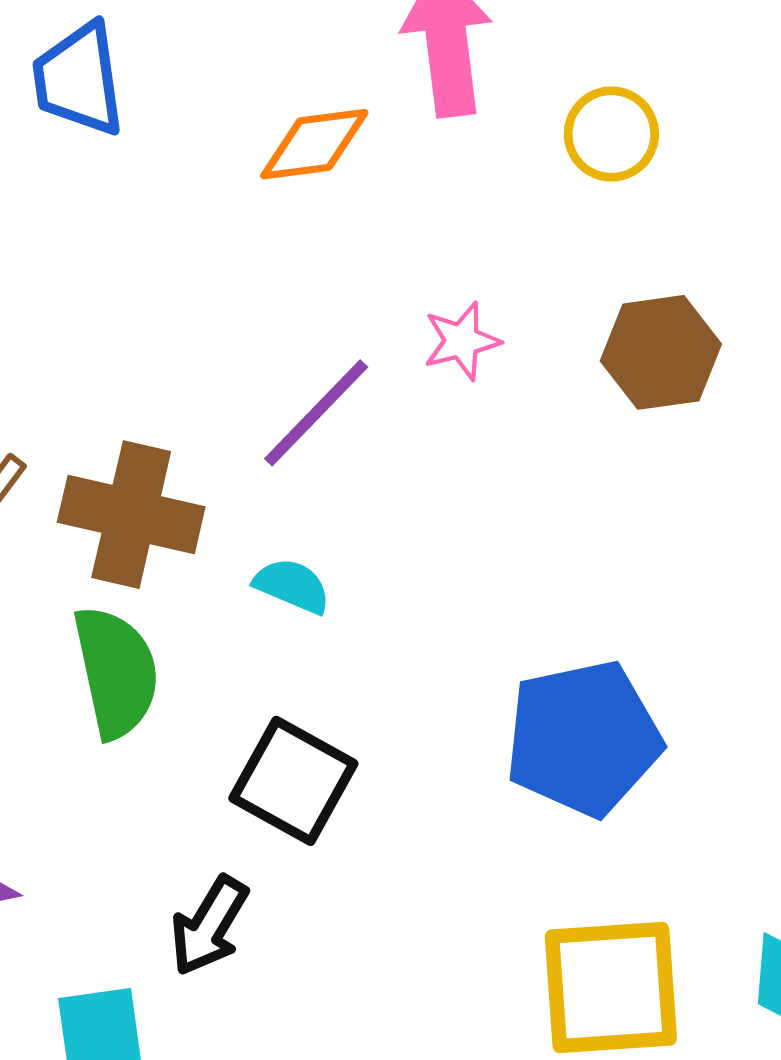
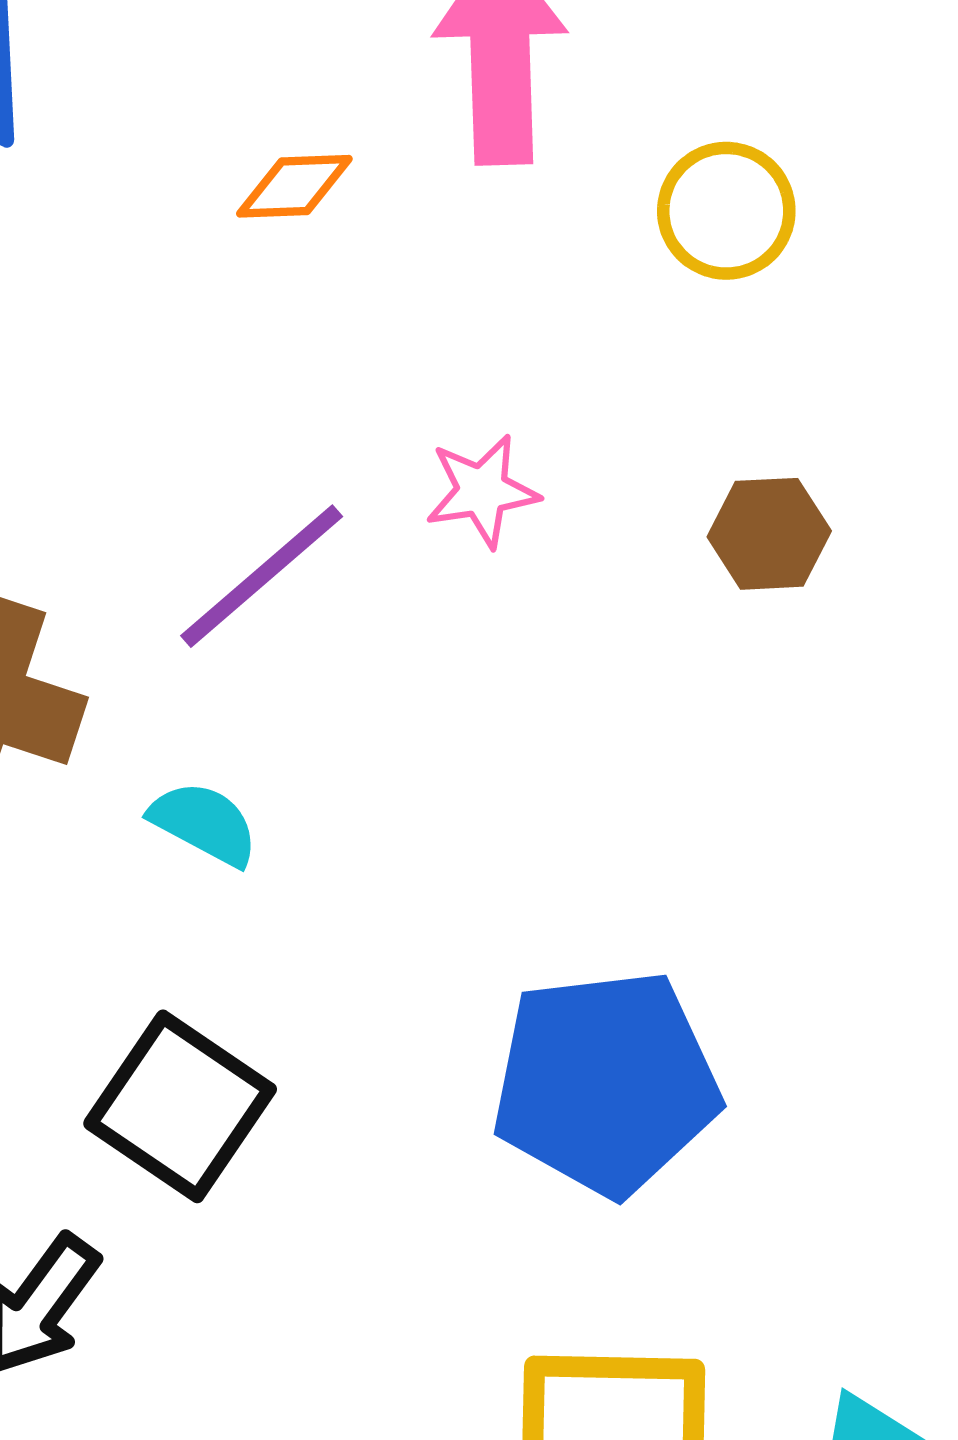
orange diamond: (314, 144) -> (294, 186), size x0.7
brown hexagon: (661, 352) -> (769, 534), size x0.7

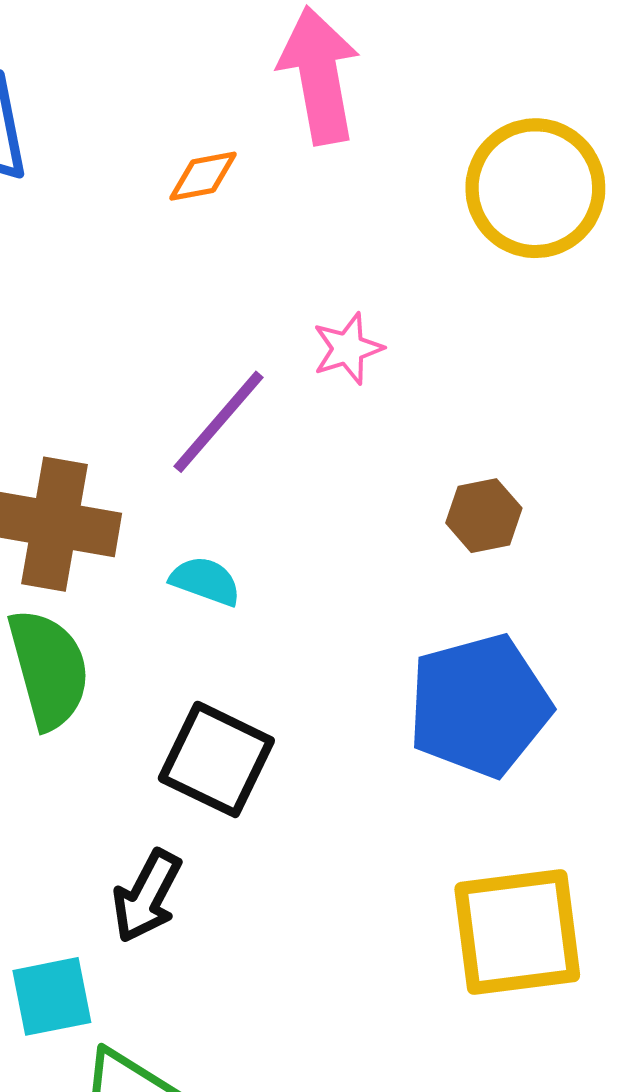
yellow circle: (726, 211) -> (535, 188), moved, size x1.6
brown hexagon: (769, 534) -> (484, 516), moved

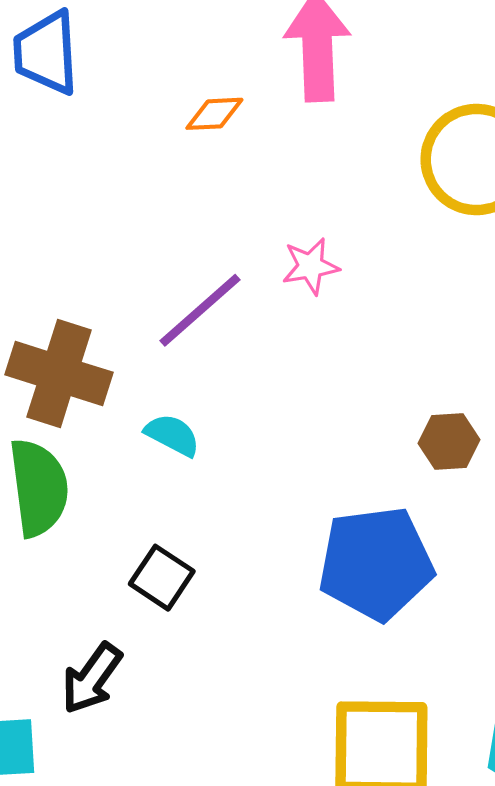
brown hexagon: (484, 516) -> (449, 442), moved
black square: (216, 759) -> (162, 578), size x0.7

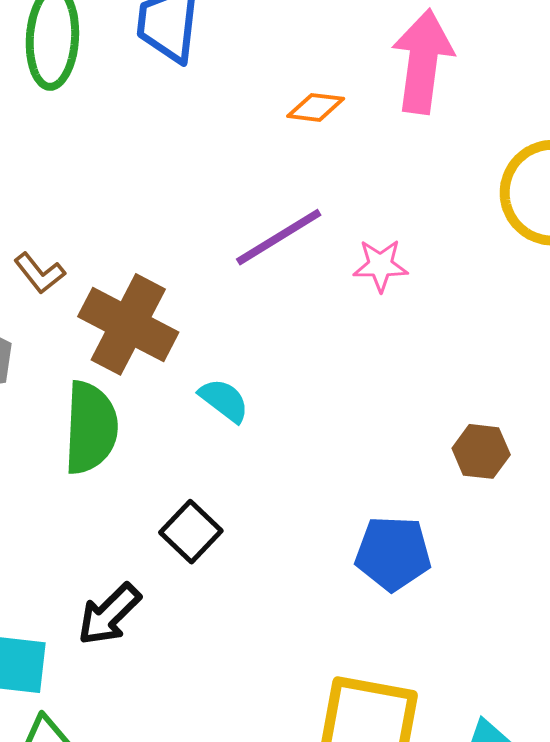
purple line: (200, 310) -> (279, 237), moved
blue pentagon: (376, 563) -> (393, 553), size x0.7

